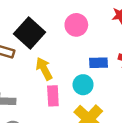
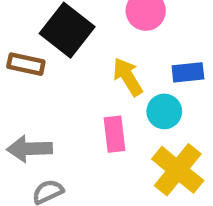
yellow arrow: (44, 69) -> (128, 77), moved

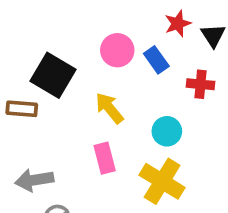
blue rectangle: (188, 72) -> (156, 60), moved, turned 68
cyan circle: (164, 111) -> (167, 131), moved

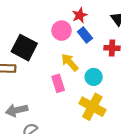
red star: (178, 24) -> (80, 15), moved
yellow arrow: (109, 108) -> (70, 62), moved
pink rectangle: (105, 158) -> (58, 83), moved

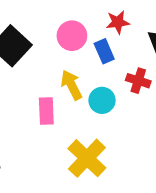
red star: (80, 15) -> (118, 22), moved
cyan circle: (94, 77) -> (102, 100), moved

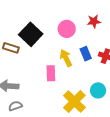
blue rectangle: (104, 51) -> (86, 54), moved
cyan circle: (102, 100) -> (98, 90), moved

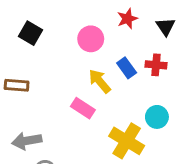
black square: (31, 34) -> (31, 33), moved, size x0.7
pink rectangle: (51, 73) -> (83, 108), turned -42

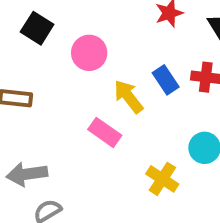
pink circle: (91, 39) -> (89, 53), moved
yellow cross: (127, 141) -> (162, 179), size x0.7

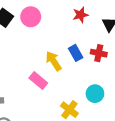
pink circle: (89, 53) -> (31, 17), moved

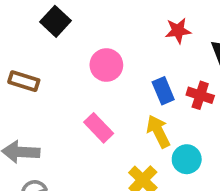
pink circle: (31, 17) -> (106, 65), moved
yellow arrow: (54, 61) -> (158, 131), moved

